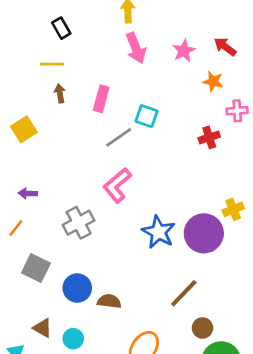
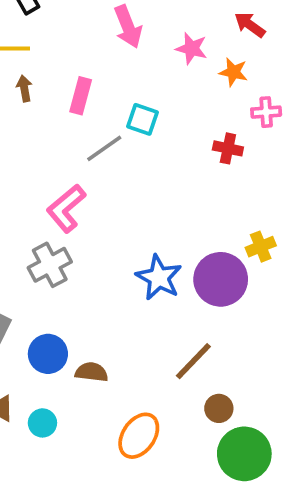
pink star: (184, 51) -> (192, 48), moved, turned -30
red cross: (209, 137) -> (228, 148), turned 30
pink L-shape: (117, 185) -> (66, 208), moved

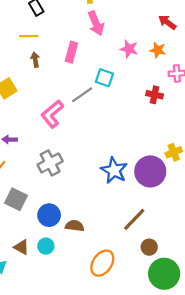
pink star: (192, 48) -> (129, 49), moved
pink rectangle: (81, 96) -> (71, 52), moved
pink L-shape: (66, 208) -> (52, 114), moved
cyan circle: (42, 423) -> (46, 246), moved

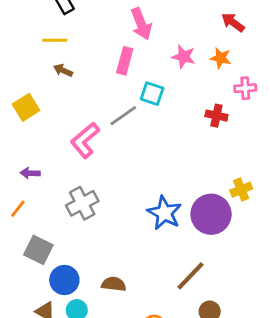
pink rectangle: (71, 52) -> (125, 61), moved
brown arrow: (35, 60) -> (63, 70), turned -56
blue circle: (49, 215) -> (64, 280), moved

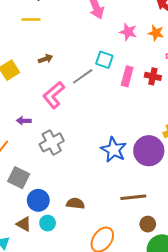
pink rectangle: (125, 61) -> (127, 76), moved
brown arrow: (63, 70) -> (45, 59), moved, turned 136
purple arrow: (30, 173) -> (24, 121), moved
brown line: (190, 276) -> (133, 197), turned 40

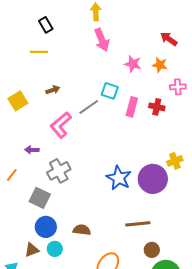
gray square: (19, 178) -> (40, 198), moved
brown triangle: (24, 224) -> (32, 250), turned -49

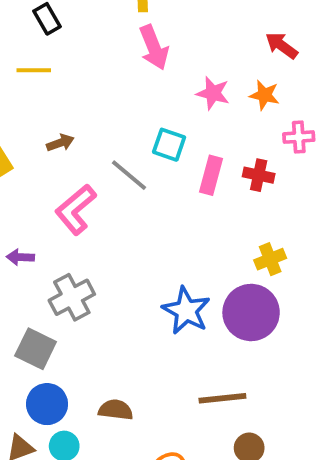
gray line: (89, 107) -> (129, 175), turned 75
yellow cross: (175, 161) -> (270, 259), moved

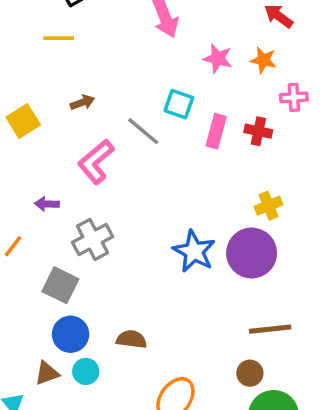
brown line: (222, 398) -> (270, 329), moved

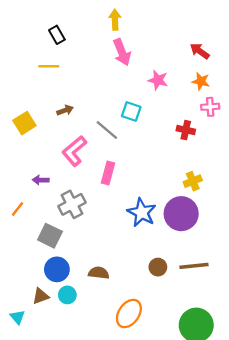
orange star: (263, 60) -> (201, 81), moved
pink rectangle: (216, 131) -> (108, 173), moved
brown circle: (250, 373) -> (158, 267), moved

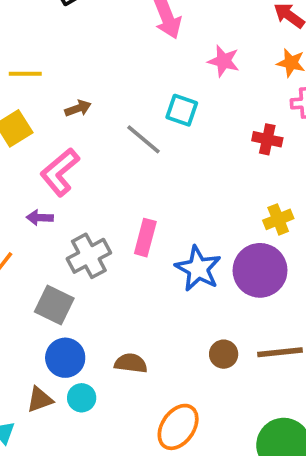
yellow line: (49, 66) -> (25, 74), moved
pink L-shape: (74, 151) -> (60, 172), moved
pink rectangle: (108, 173) -> (145, 238), moved

